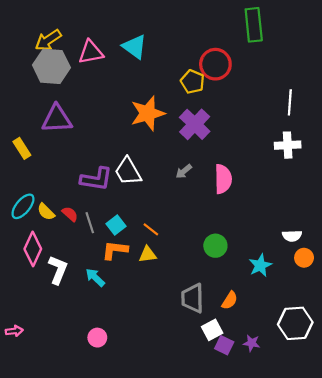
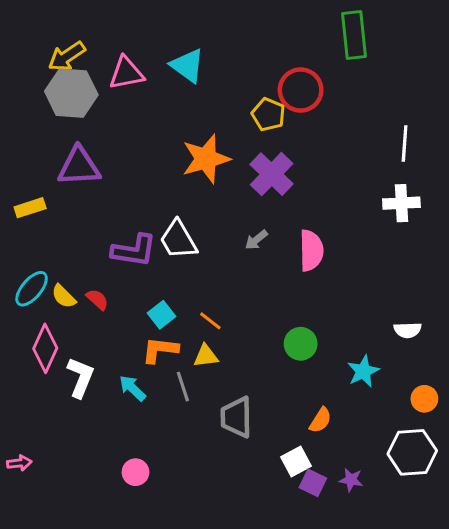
yellow rectangle: (22, 148) -> (30, 208), turned -75
gray line: (90, 223) -> (183, 387), moved
orange circle: (304, 258) -> (424, 399), moved
gray trapezoid: (192, 298) -> (236, 417), moved

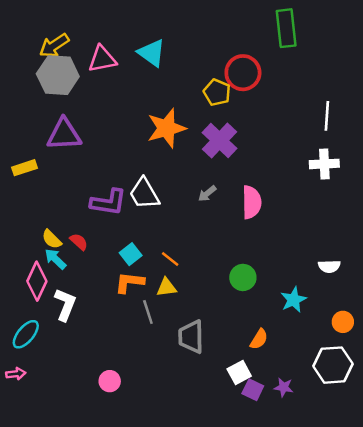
cyan ellipse: (32, 289) -> (26, 334), moved
cyan arrow: (132, 388) -> (55, 259), moved

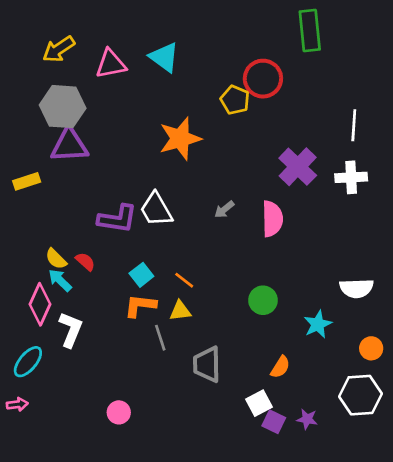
gray hexagon: (58, 75) -> (63, 107), moved
purple cross: (219, 141) -> (298, 167), moved
white semicircle: (329, 266) -> (356, 288), size x1.4

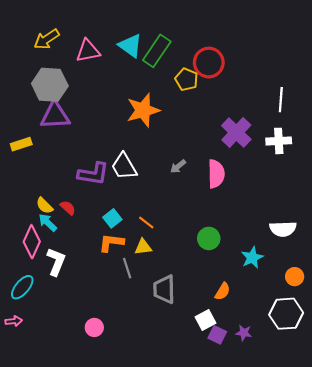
green rectangle: (310, 30) -> (157, 51), moved, turned 40

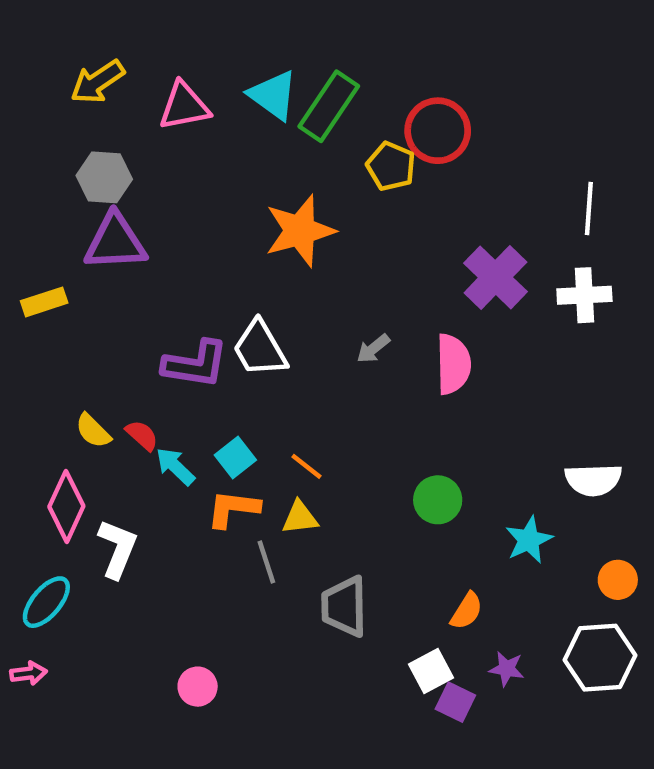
gray hexagon: (50, 85) -> (104, 177), size x0.7
cyan arrow: (48, 223) -> (175, 466), moved
purple star: (244, 333) -> (507, 669), moved

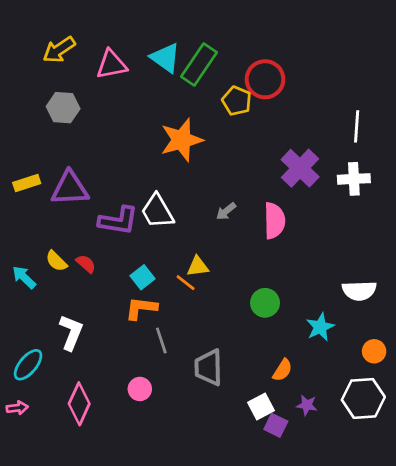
purple triangle: (115, 242) -> (70, 188), moved
cyan arrow: (175, 466) -> (24, 277), moved
pink diamond: (66, 506) -> (79, 404), moved
yellow triangle: (300, 518) -> (198, 266), moved
pink circle: (198, 687) -> (140, 389), moved

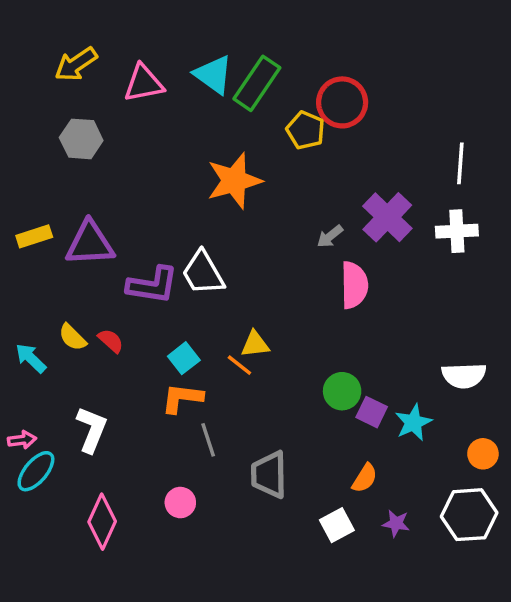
gray arrow: (226, 211) -> (330, 236), moved
pink arrow: (17, 408) -> (22, 440), moved
purple square: (276, 425) -> (372, 412), moved

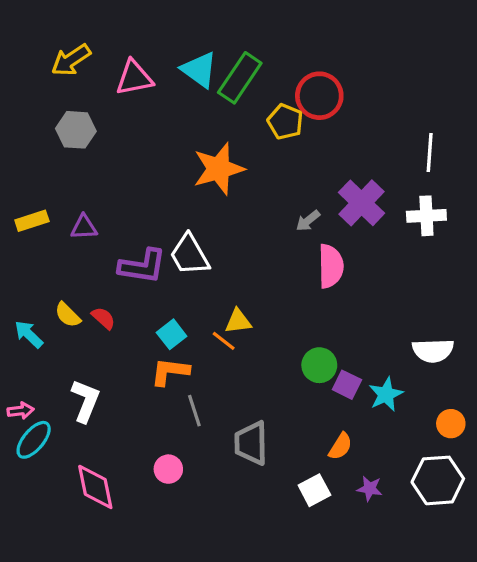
purple triangle: (90, 243) -> (84, 227), size x0.6
pink diamond: (102, 522) -> (95, 487), turned -36

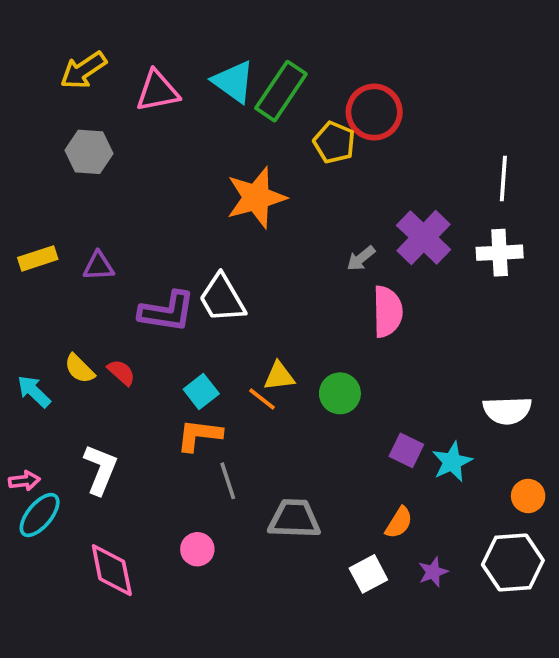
green circle: (319, 365) -> (340, 393), moved
gray trapezoid: (251, 443) -> (294, 519), turned 93
purple star: (370, 489) -> (433, 572), turned -30

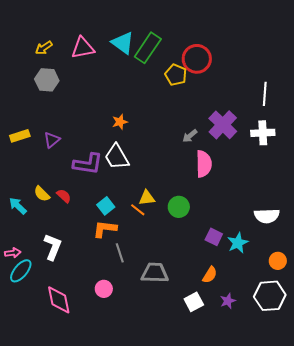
yellow arrow: (83, 70) -> (44, 48), moved, size x0.7
orange star: (256, 198) -> (120, 122), moved, size x0.5
purple triangle: (99, 266) -> (52, 140), turned -36

